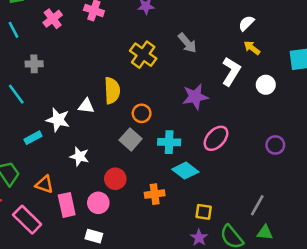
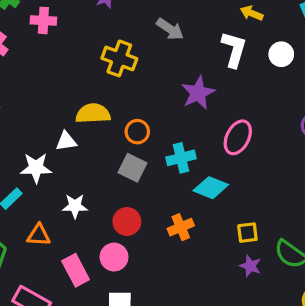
yellow semicircle: (112, 91) -> (93, 113), turned -75
orange triangle: (44, 184) -> (39, 235), moved

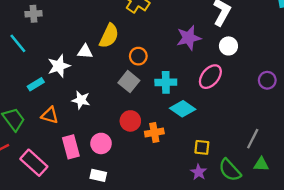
white circle: (281, 54) -> (228, 46), moved
yellow semicircle: (93, 113) -> (109, 36), turned 105
white star: (36, 168) -> (59, 66), turned -30
red circle: (127, 222) -> (130, 121), moved

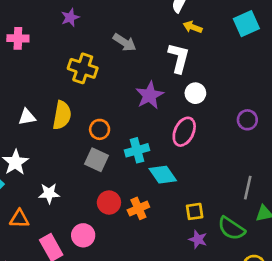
white triangle: (85, 52) -> (27, 117), moved
cyan diamond: (183, 109) -> (163, 175), turned 35

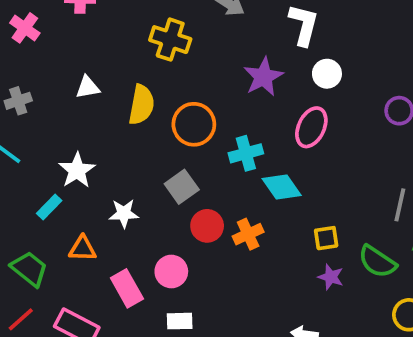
white triangle: (27, 117) -> (88, 87), moved
orange circle: (100, 129) -> (194, 124), size x1.5
gray square: (96, 160) -> (182, 187), moved, turned 30

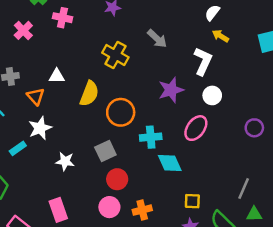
orange cross: (248, 234) -> (142, 210), moved
orange triangle: (83, 249) -> (36, 96), moved, turned 36
pink circle: (171, 272) -> (109, 207), moved

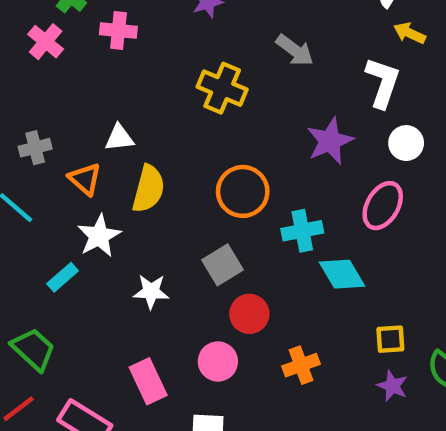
pink cross: (23, 30) -> (46, 42), moved
yellow semicircle: (89, 94) -> (148, 189), moved
pink circle: (109, 207) -> (218, 362), moved

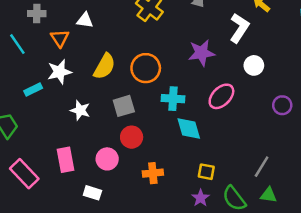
white circle: (406, 143) -> (254, 65), moved
yellow semicircle: (148, 189) -> (104, 66), moved

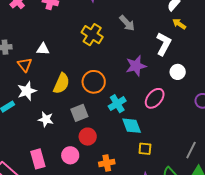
cyan cross: (173, 99) -> (117, 104), turned -30
yellow square: (206, 172) -> (145, 149), moved

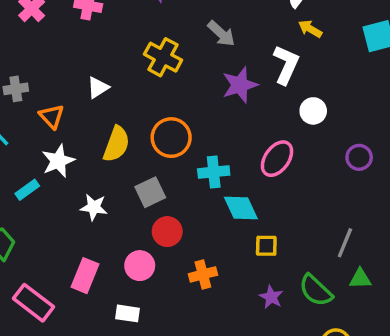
white triangle: (43, 49) -> (98, 88), moved, turned -32
purple star: (136, 66) -> (240, 85), moved
cyan cross: (117, 104) -> (214, 172), turned 30
pink rectangle: (38, 159) -> (85, 276), turned 42

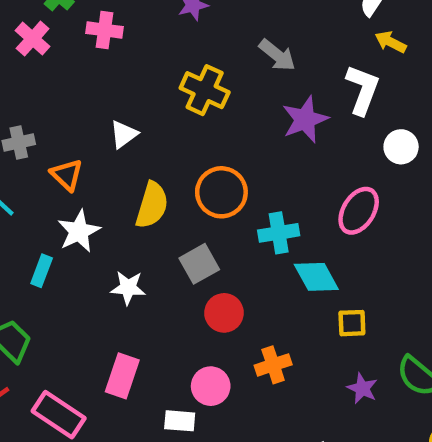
cyan rectangle: (27, 190) -> (42, 271), turned -30
pink circle: (140, 266) -> (211, 386), moved

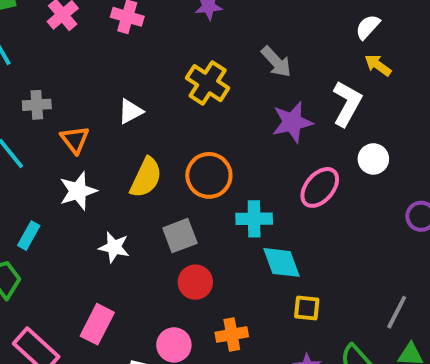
pink ellipse: (359, 211) -> (320, 187), moved
cyan rectangle: (42, 271) -> (29, 236), moved

